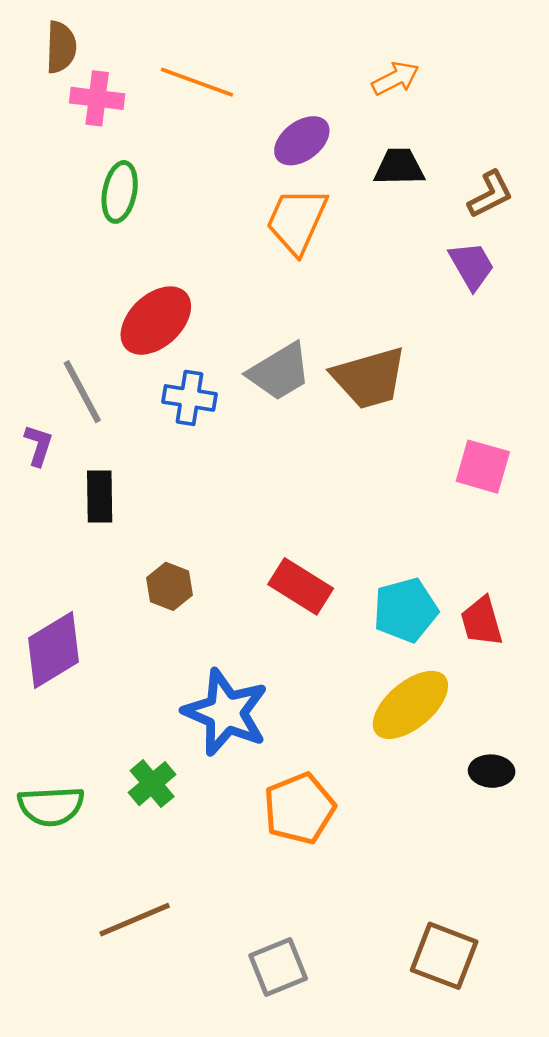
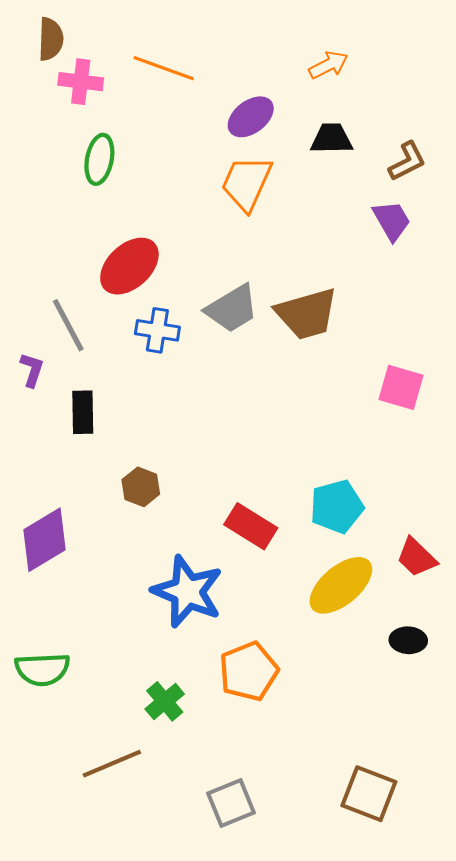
red rectangle: (301, 586) -> (251, 526), moved
red trapezoid: (482, 621) -> (417, 557), moved, turned -30
green cross: (152, 784) -> (165, 701), moved

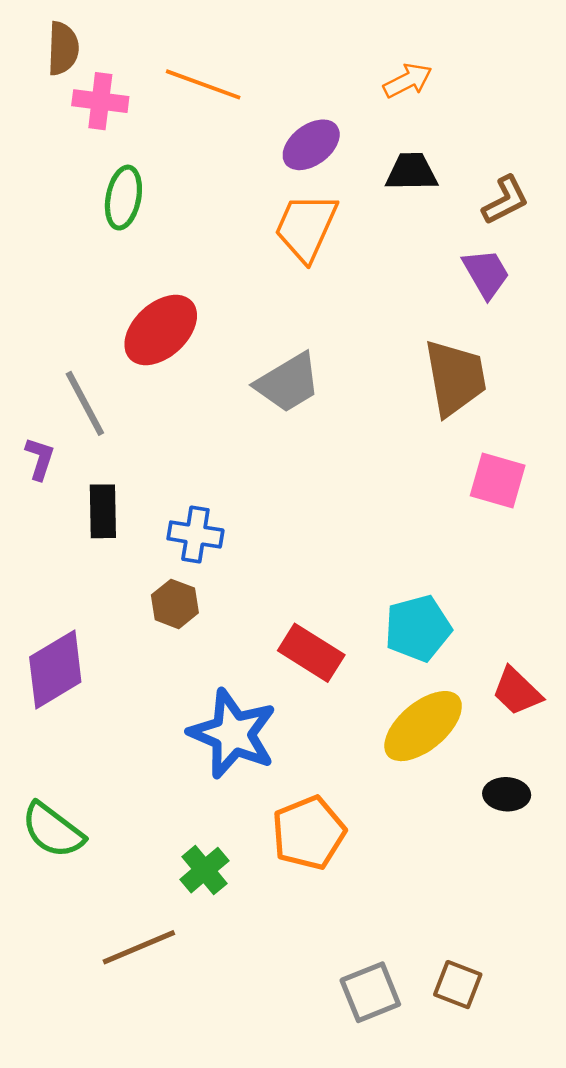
brown trapezoid: (307, 314) -> (455, 378), moved, turned -84
blue cross: (157, 330) -> (195, 534), moved
green semicircle: (42, 669) -> (53, 830), turned 40
brown square: (369, 794) -> (458, 985), size x0.7
gray square: (231, 803) -> (370, 992), moved

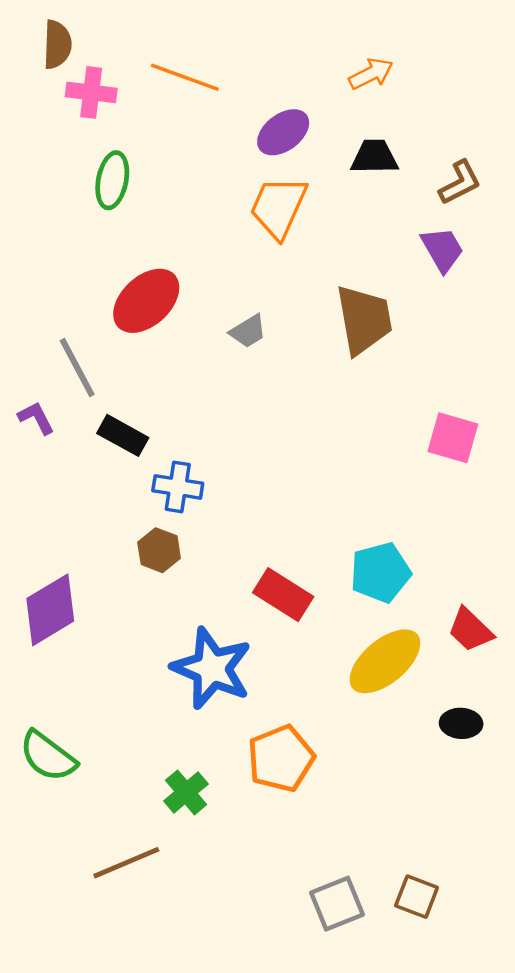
brown trapezoid: (455, 378) -> (364, 320), moved
gray trapezoid: (288, 383) -> (248, 331), moved, size x0.6
purple L-shape: (40, 459) -> (36, 418), turned -45
black rectangle: (103, 511) -> (123, 435), moved, turned -60

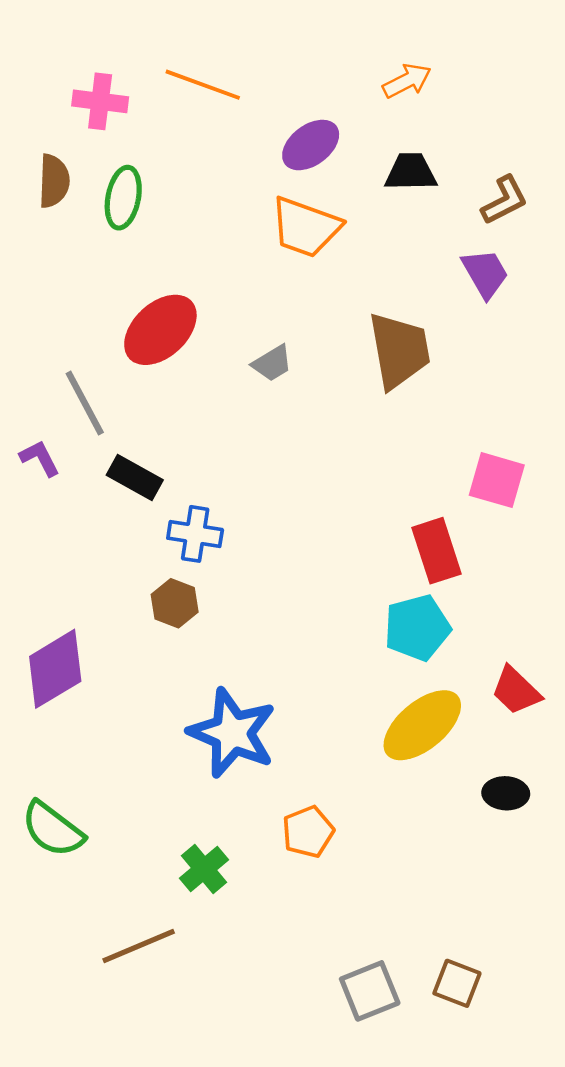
brown semicircle: (57, 44) -> (54, 181), moved
orange trapezoid: (278, 207) -> (305, 227), turned -94
red rectangle: (283, 595) -> (436, 551), moved, turned 40
orange pentagon: (281, 758) -> (308, 832), size x0.7

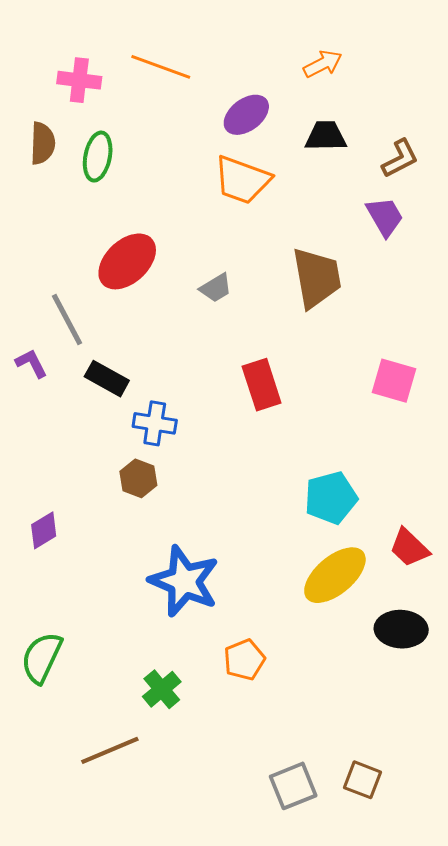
red rectangle: (436, 551) -> (262, 385), moved
purple diamond: (55, 669) -> (44, 530), size x0.6
black ellipse: (506, 793) -> (401, 629), size x1.4
green semicircle: (53, 829) -> (42, 658), turned 78

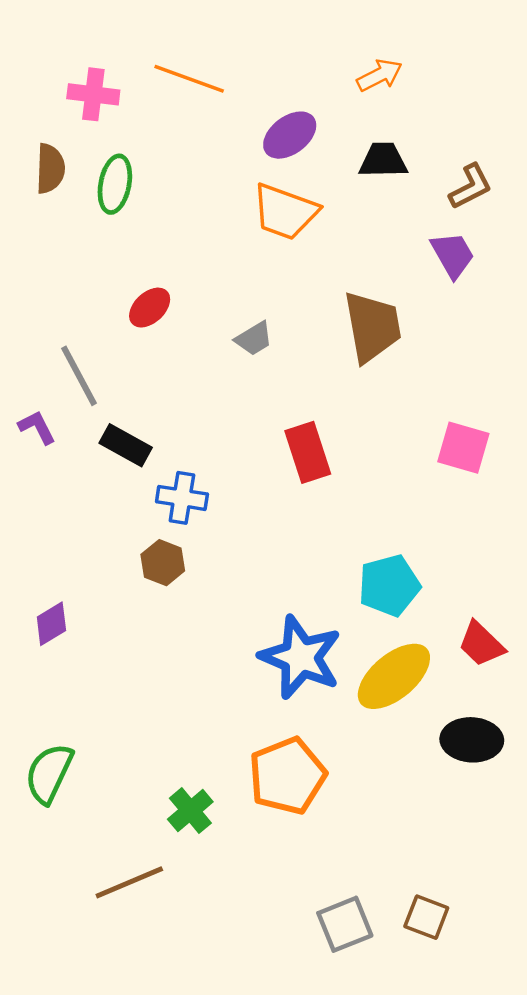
red ellipse: (127, 261) -> (150, 308), size x0.6
blue star: (184, 581) -> (301, 657), moved
orange pentagon: (244, 660) -> (287, 776), size x1.6

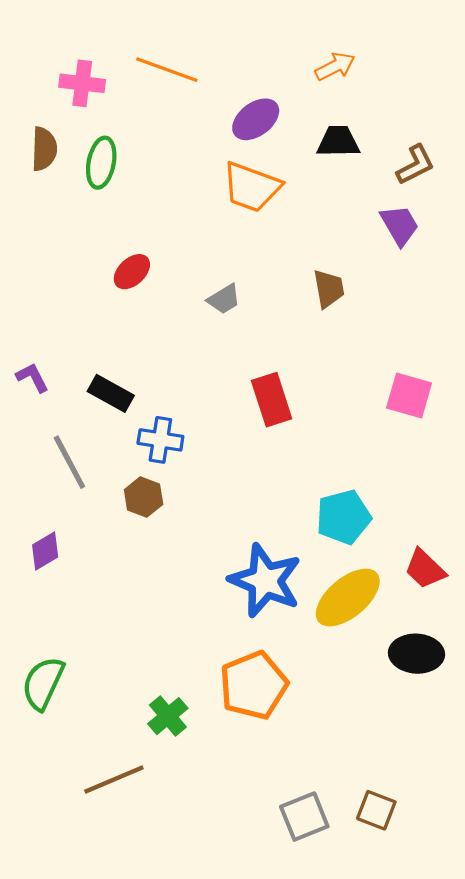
brown trapezoid: (372, 327) -> (329, 289), size x0.6
gray line: (79, 376) -> (69, 462), moved

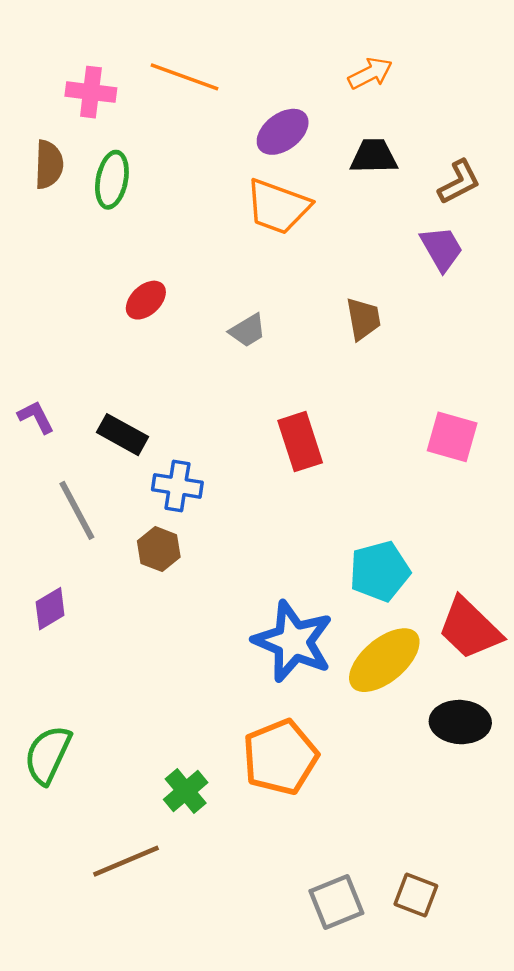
red trapezoid: (425, 569) -> (470, 629), size x1.4

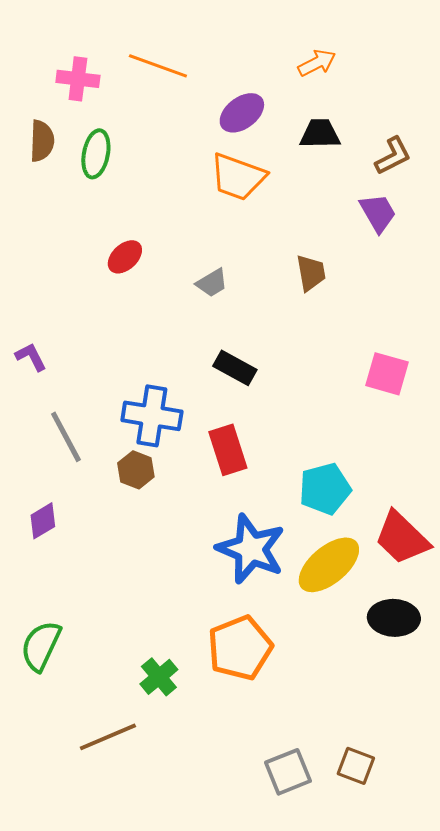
black rectangle: (122, 435) -> (235, 368), moved
red rectangle: (300, 442) -> (228, 450), moved
blue cross: (177, 486) -> (152, 416), size x1.4

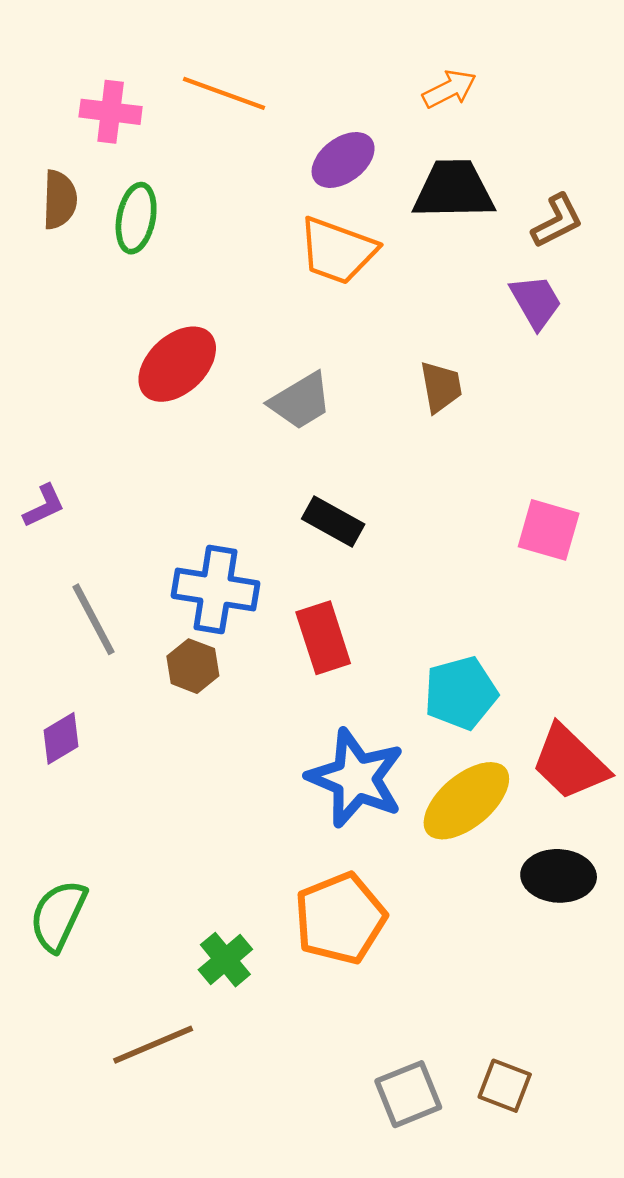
black trapezoid: (320, 134) -> (454, 190), size x1.4
red ellipse: (125, 257) -> (177, 364), size x1.6
gray trapezoid: (212, 283) -> (301, 401), size x1.4
purple L-shape: (31, 357) -> (44, 506), turned 92

